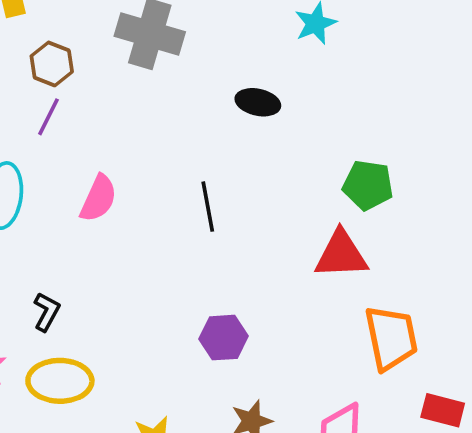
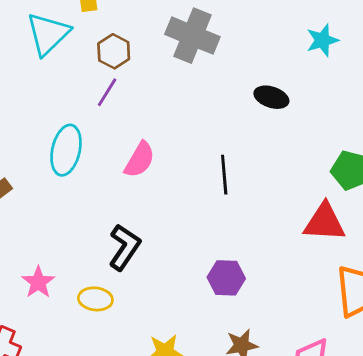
black L-shape: (47, 312) -> (125, 247), moved, size x1.5
yellow ellipse: (60, 381) -> (95, 299), size x0.7

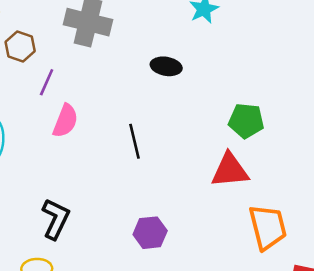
purple line: (107, 92) -> (47, 82), moved
pink semicircle: (140, 160) -> (65, 121), moved

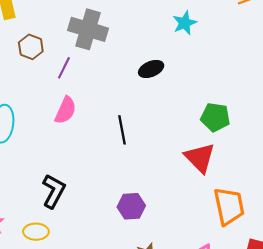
black ellipse: (166, 66) -> (151, 69), turned -35
purple line: (47, 82) -> (64, 68), moved
red triangle: (230, 170) -> (200, 158), turned 48

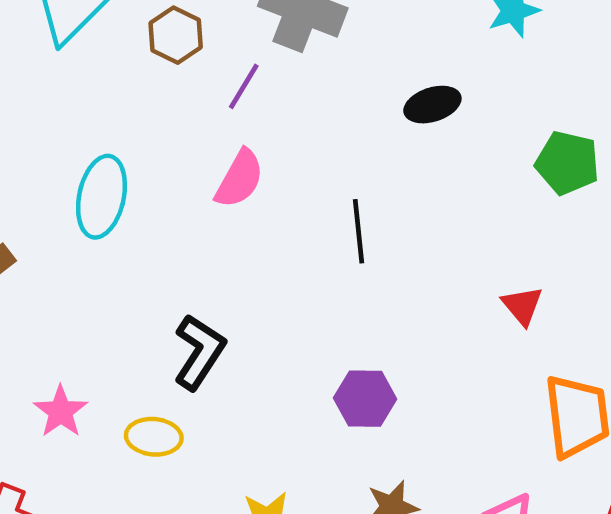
green pentagon: (215, 117) -> (567, 163), moved
red triangle: (200, 158) -> (522, 306), size x0.6

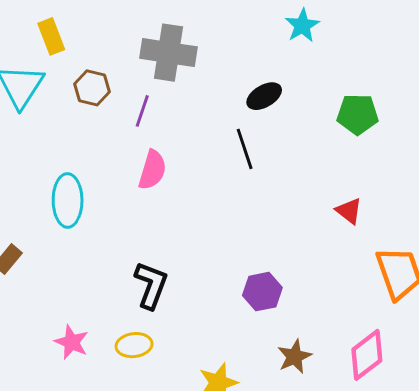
black line: (359, 231) -> (245, 149), moved

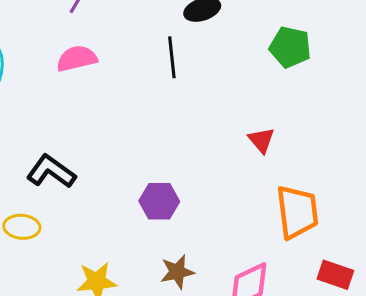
pink semicircle: (152, 170) -> (77, 59), turned -132
black L-shape: (151, 285) -> (51, 171), turned -87

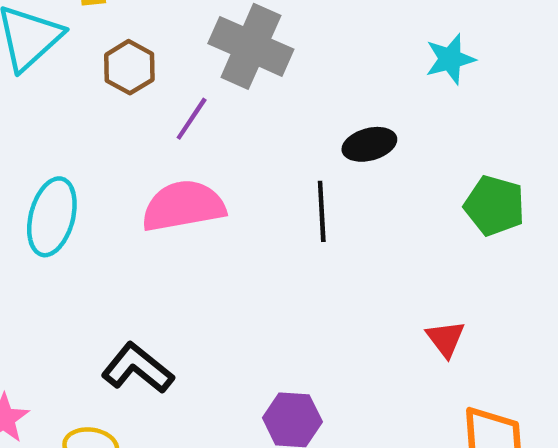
pink semicircle: (77, 59) -> (183, 206), size x1.4

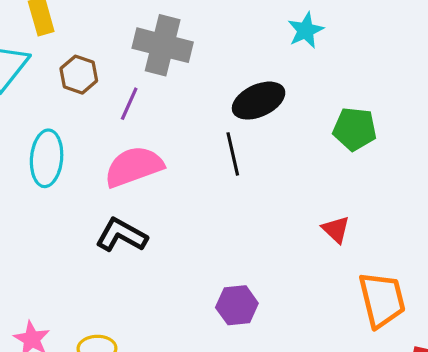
black ellipse: (369, 144) -> (259, 101), size x1.4
cyan ellipse: (52, 217) -> (47, 158), moved
black L-shape: (138, 368) -> (121, 235), moved

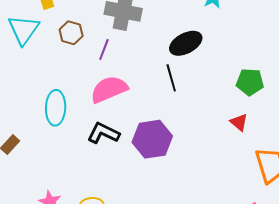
green pentagon: (355, 129) -> (250, 82), moved
cyan ellipse: (47, 158) -> (56, 108), moved
purple hexagon: (237, 305) -> (152, 139), moved, size x1.5

